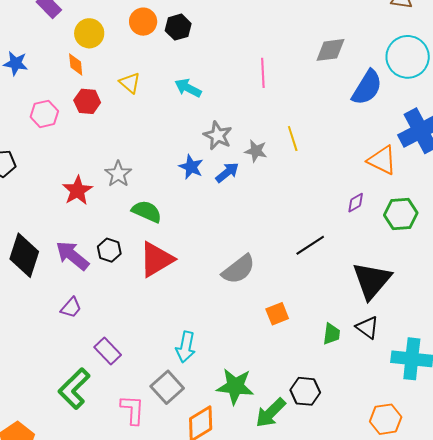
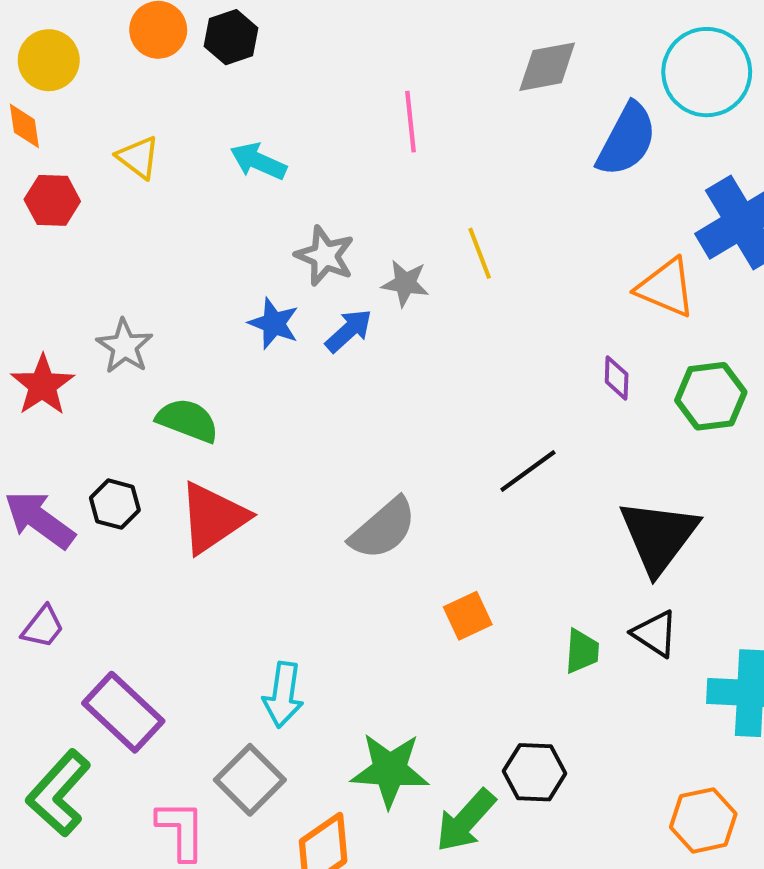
purple diamond: (356, 203) -> (617, 378), turned -55
purple rectangle: (108, 351) -> (123, 712), size x1.4

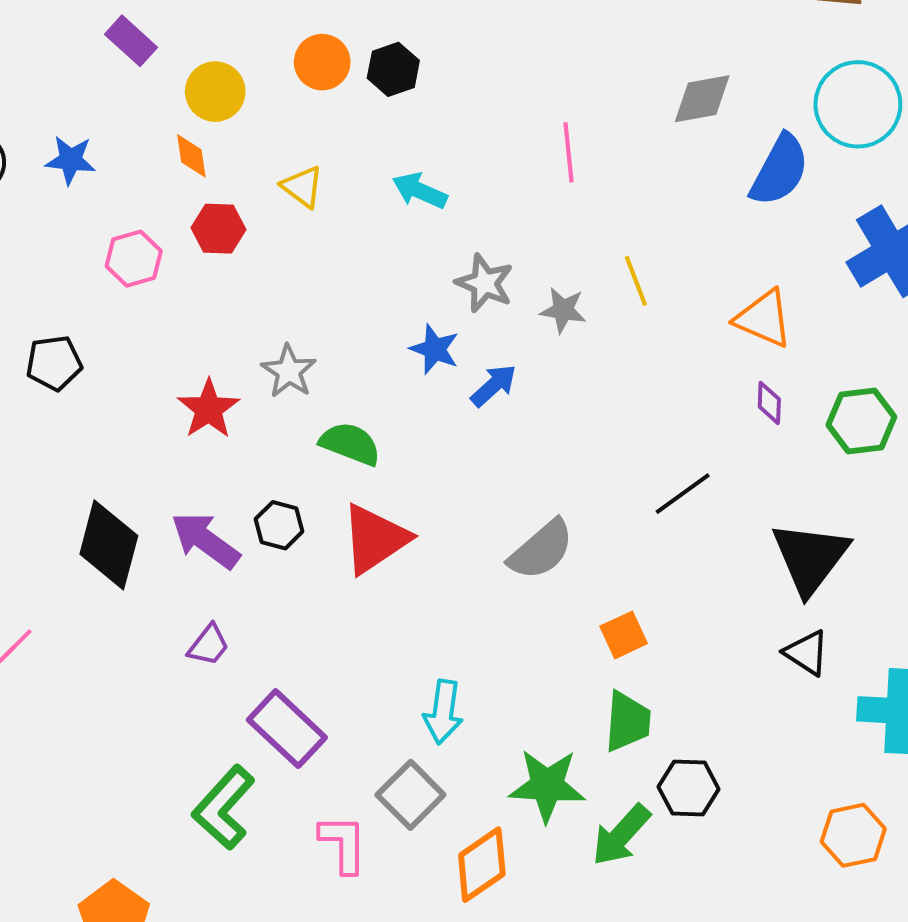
orange triangle: (666, 288) -> (764, 319), moved
blue arrow: (349, 331) -> (494, 385), moved
green trapezoid: (582, 651) -> (628, 722), moved, size x1.4

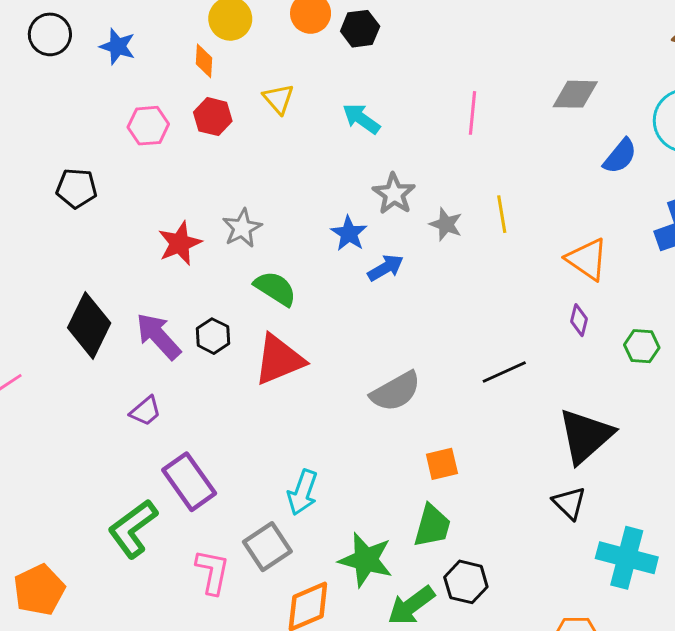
blue semicircle: (780, 170) -> (620, 156), size x0.7
green hexagon: (861, 421) -> (642, 346), size x0.7

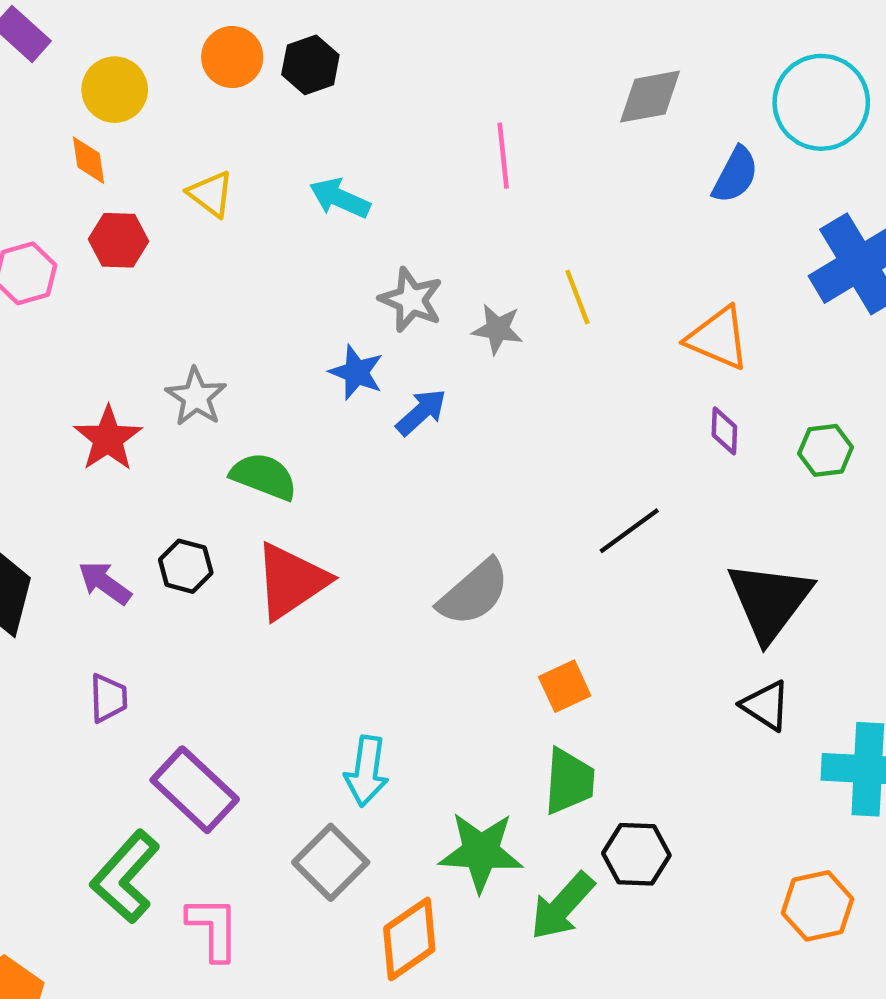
purple arrow: (158, 336) -> (105, 583), size x0.7
purple trapezoid: (145, 411) -> (108, 698), turned -40
pink L-shape: (212, 572) -> (213, 928), moved

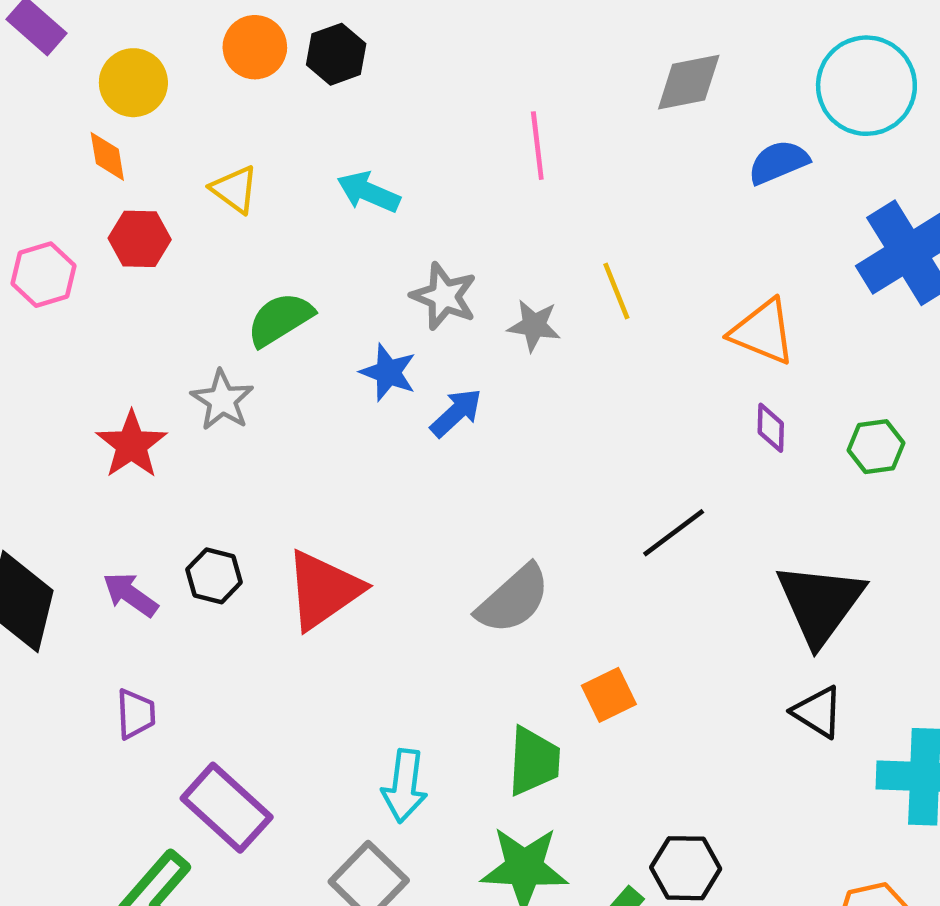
blue semicircle: (735, 175) -> (778, 162), turned -140
green semicircle: (264, 476) -> (280, 319), moved, turned -52
green trapezoid: (569, 781) -> (534, 761), moved

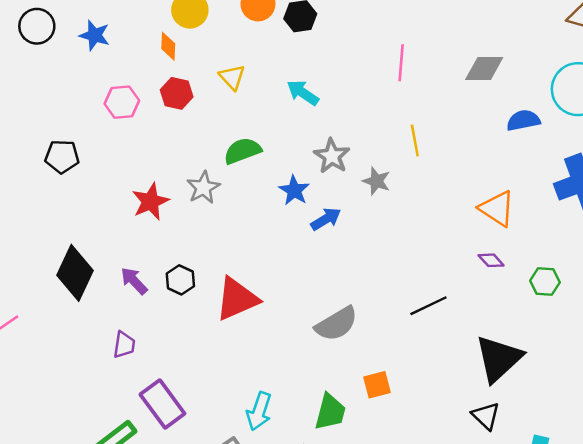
pink line: (537, 146) -> (401, 63), moved
yellow line: (616, 291) -> (415, 140), moved
purple diamond: (771, 428) -> (491, 260), turned -55

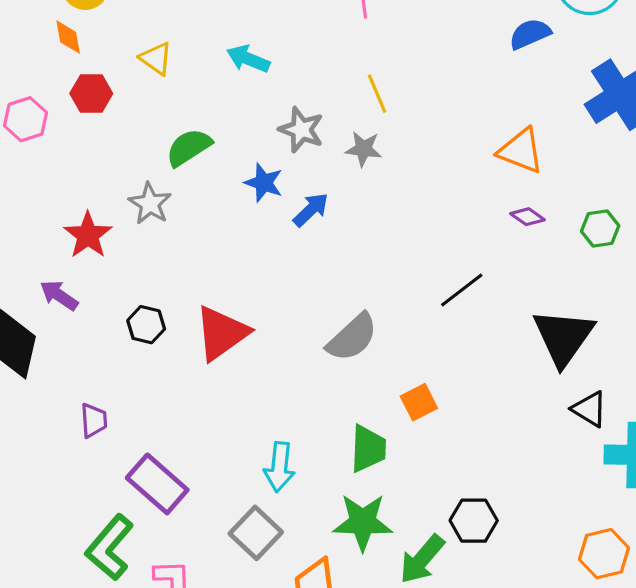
yellow line: (415, 140) -> (377, 94), moved
purple arrow: (134, 281) -> (59, 295), moved
black triangle: (486, 416) -> (590, 409), moved

